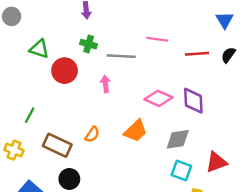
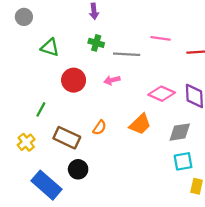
red circle: (65, 71) -> (74, 80), moved
pink arrow: (105, 84) -> (112, 80), turned -98
yellow cross: (14, 150) -> (26, 142), turned 30
cyan square: (181, 171) -> (183, 161), turned -30

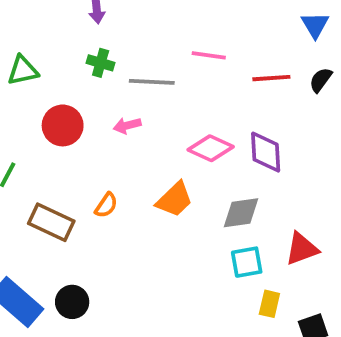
green triangle: (50, 47) -> (23, 70), turned -30
black circle: (78, 169) -> (72, 302), moved

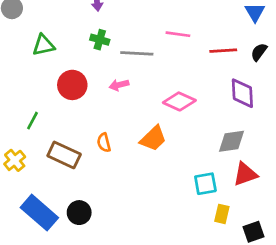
purple diamond: (266, 152) -> (242, 93), moved
orange semicircle: (106, 205) -> (104, 143), turned 132
gray diamond: (241, 213) -> (231, 141), moved

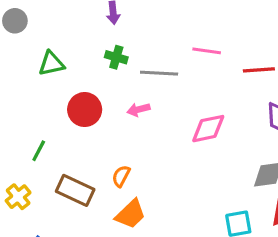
pink diamond: (179, 101) -> (208, 129), turned -36
orange trapezoid: (153, 138) -> (131, 214), moved
orange semicircle: (104, 143) -> (121, 176), turned 42

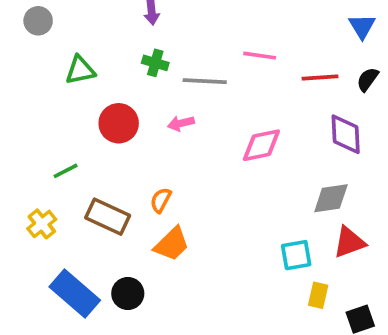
green line: (39, 151) -> (66, 171), turned 35

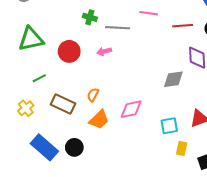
green triangle: (80, 70) -> (31, 39), moved, size x1.5
pink diamond: (261, 145) -> (131, 109), moved
gray diamond: (331, 198) -> (173, 79), moved

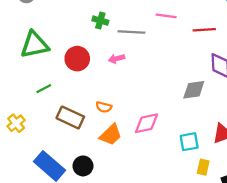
orange semicircle: (93, 95) -> (104, 107), turned -104
yellow cross: (26, 108) -> (16, 123), moved

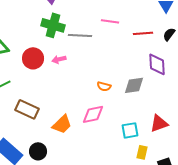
green cross: (100, 21) -> (53, 25), size x1.6
pink arrow: (116, 59) -> (59, 59), moved
orange semicircle: (104, 107) -> (104, 86), moved

